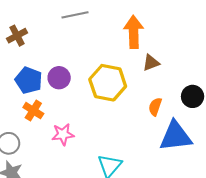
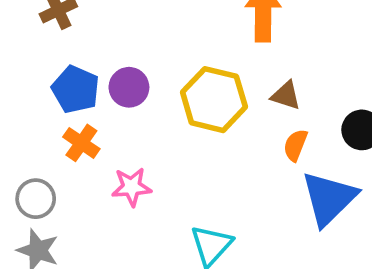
brown triangle: (151, 63) -> (286, 95), moved, turned 36
blue triangle: (176, 136) -> (329, 198), turned -40

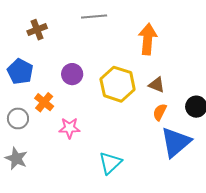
blue pentagon: (75, 89) -> (20, 72), moved
gray circle: (36, 199) -> (18, 118), moved

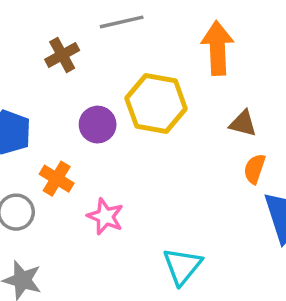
brown cross: (37, 30) -> (62, 55), moved
yellow hexagon: (118, 84) -> (156, 104), moved
pink star: (69, 128) -> (105, 216), turned 30

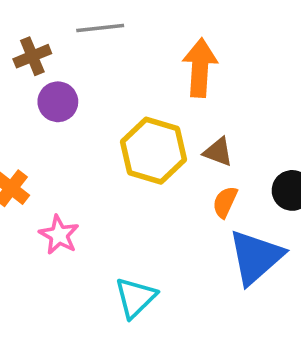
yellow hexagon: (156, 104) -> (154, 151), moved
purple circle: (98, 125) -> (58, 102), moved

